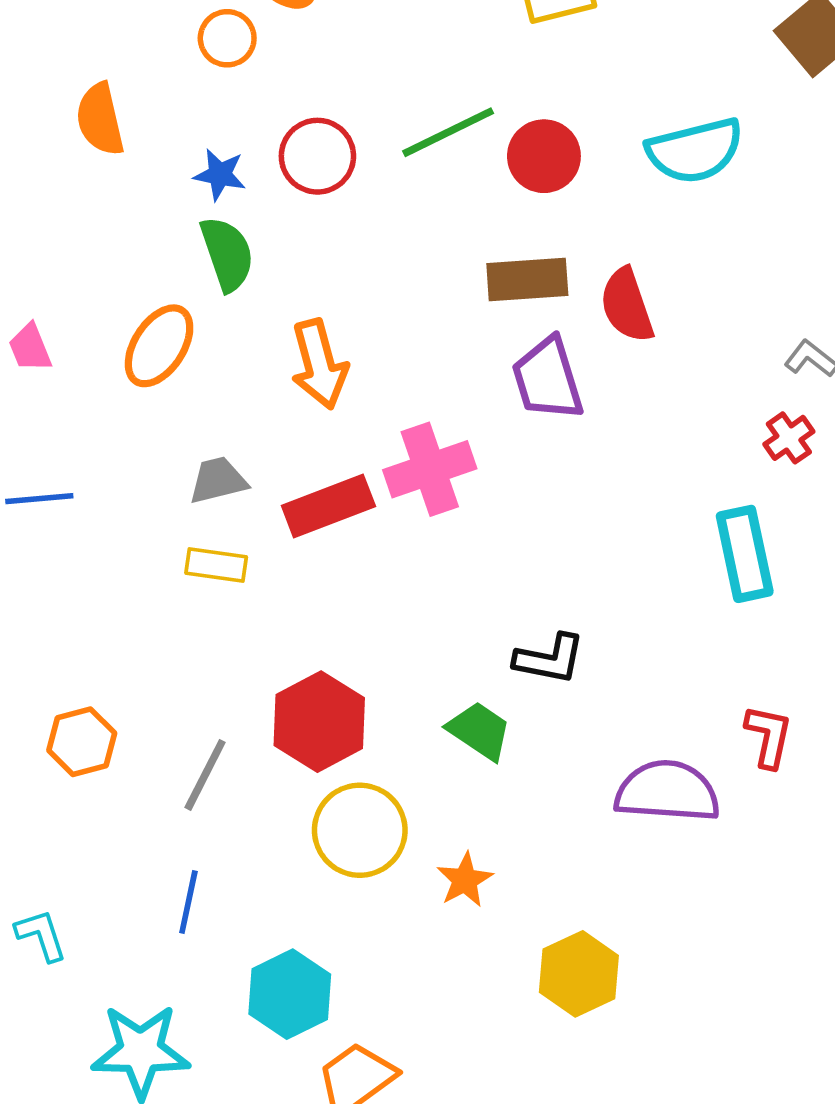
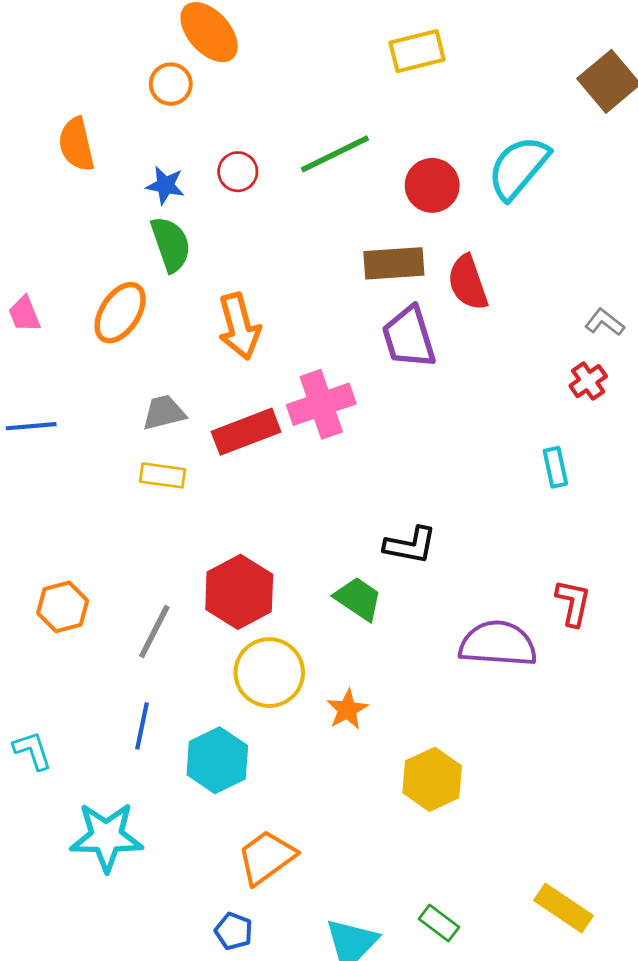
cyan semicircle: (695, 151) -> (518, 168), turned 144
red circle: (317, 156) -> (238, 172), size x0.7
red circle: (544, 156) -> (432, 185), moved
cyan rectangle: (745, 554) -> (555, 467), size x0.6
cyan hexagon: (290, 994) -> (217, 760), moved

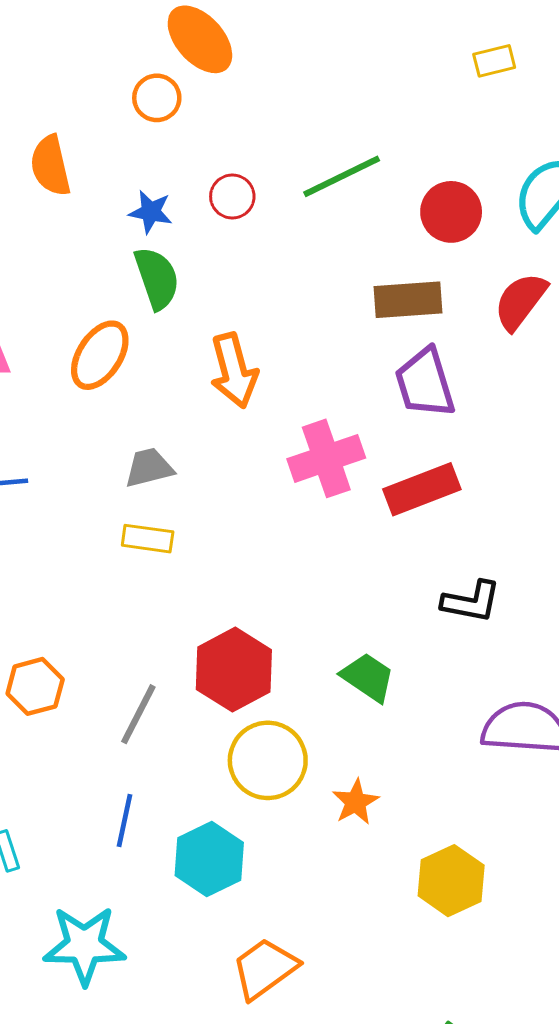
yellow rectangle: (417, 51) -> (494, 61), moved, size x0.7
red semicircle: (468, 283) -> (520, 301), moved, turned 56
red rectangle: (246, 432) -> (422, 489), moved
black L-shape: (410, 545) -> (471, 602), moved

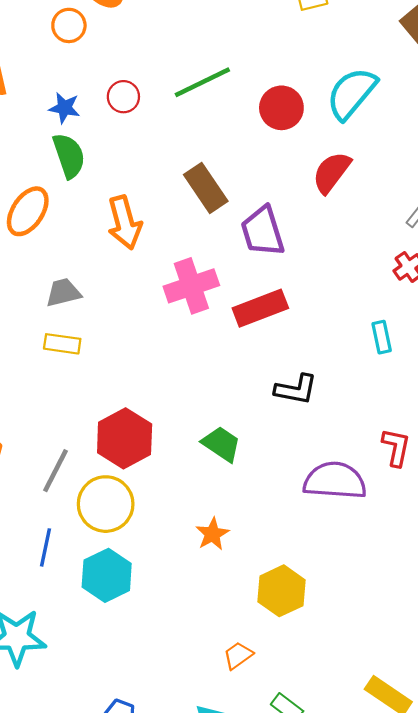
brown rectangle: (408, 300) -> (206, 188), moved, turned 60
yellow circle: (268, 760) -> (106, 504), moved
orange trapezoid: (265, 968) -> (238, 655), moved, size x0.6

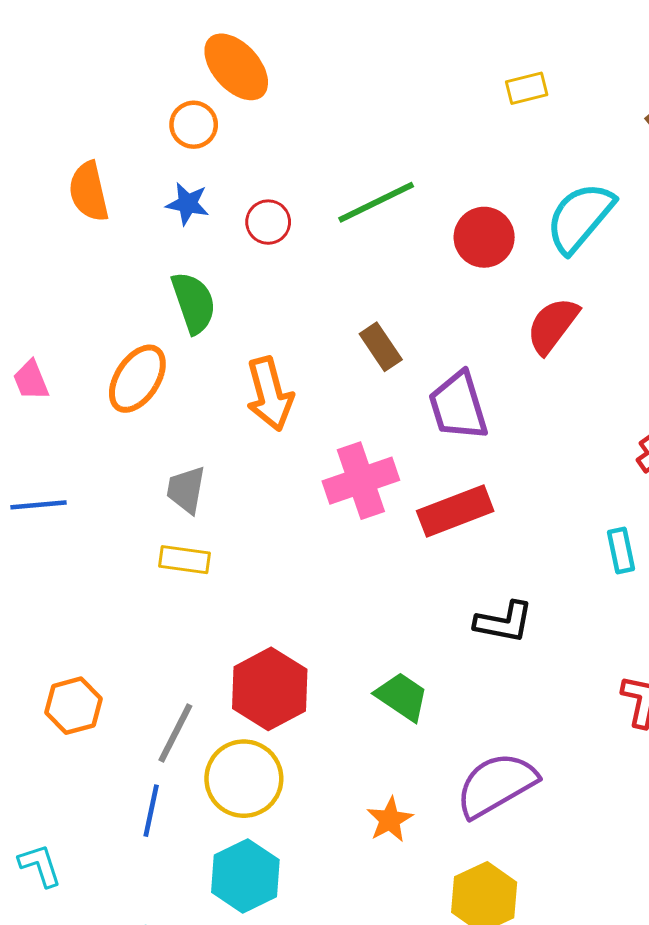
blue star: (64, 108) -> (188, 204), moved
brown rectangle: (206, 188) -> (381, 347), size x0.7
gray trapezoid: (63, 293) -> (186, 490), turned -66
purple semicircle: (335, 481) -> (496, 785), moved, turned -34
blue line: (46, 547) -> (151, 811), moved

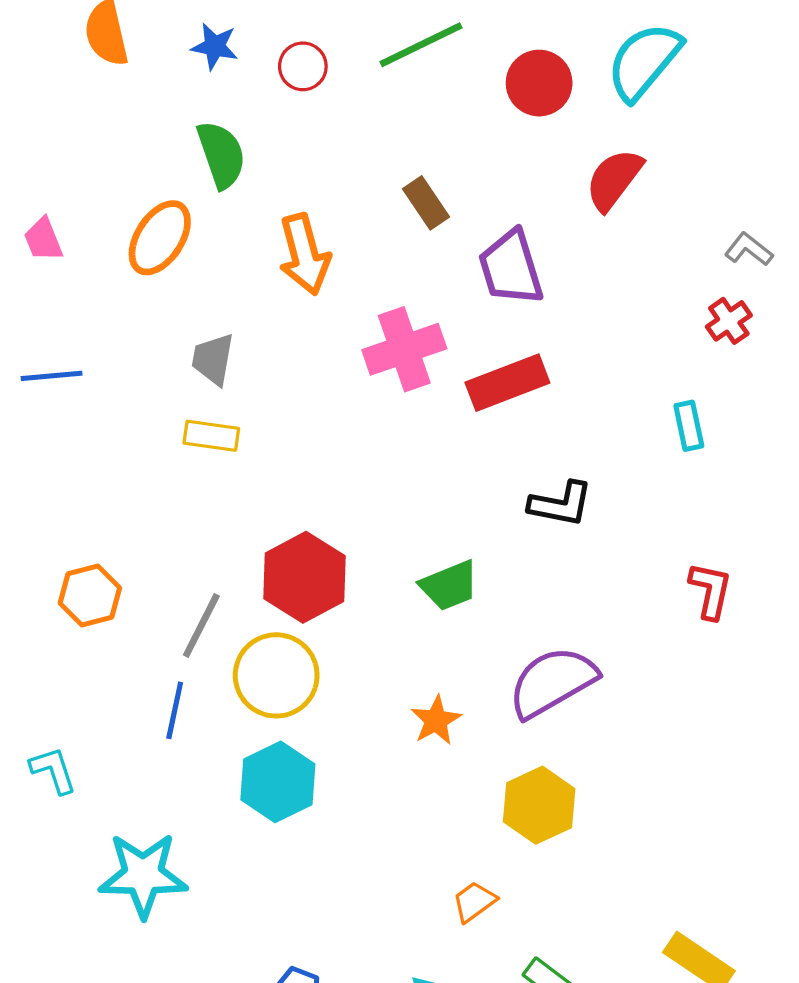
green trapezoid: (402, 697) -> (449, 586), turned 124

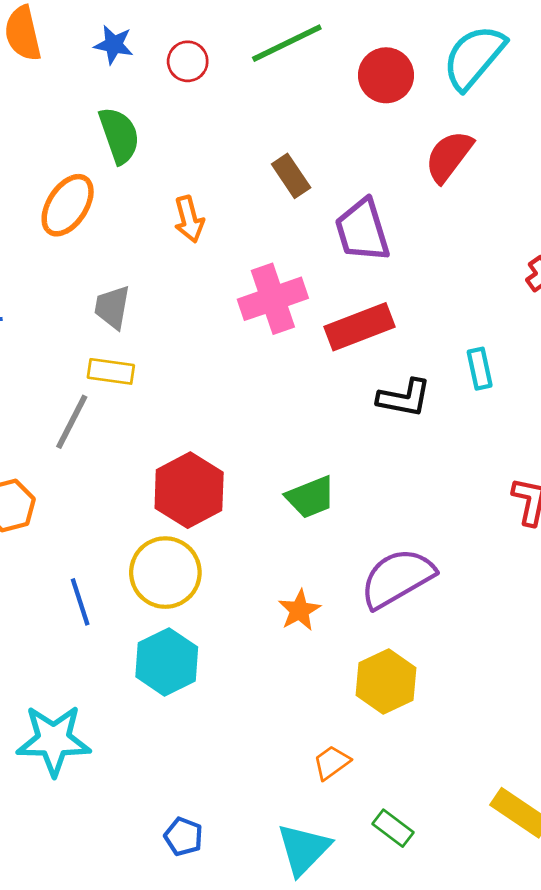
orange arrow: (304, 254) -> (189, 219), size x0.7
cyan rectangle: (689, 426) -> (480, 369), moved
black L-shape: (561, 504) -> (404, 398), moved
gray line: (201, 625) -> (72, 422), moved
blue line: (175, 710) -> (80, 602), turned -30

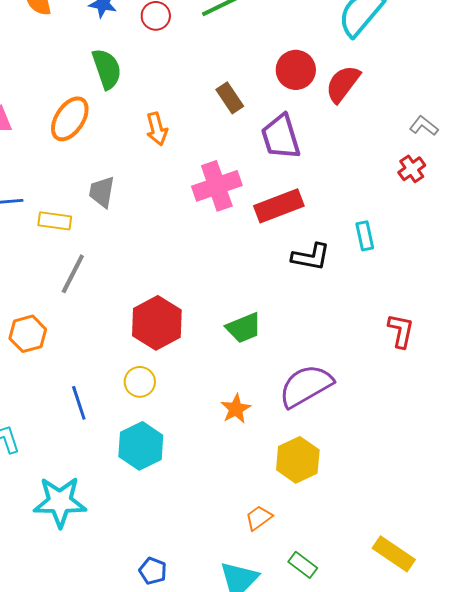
red circle: (386, 75) -> (296, 70), moved
yellow rectangle: (111, 371) -> (55, 221), moved
yellow circle: (165, 573) -> (140, 382), size x0.6

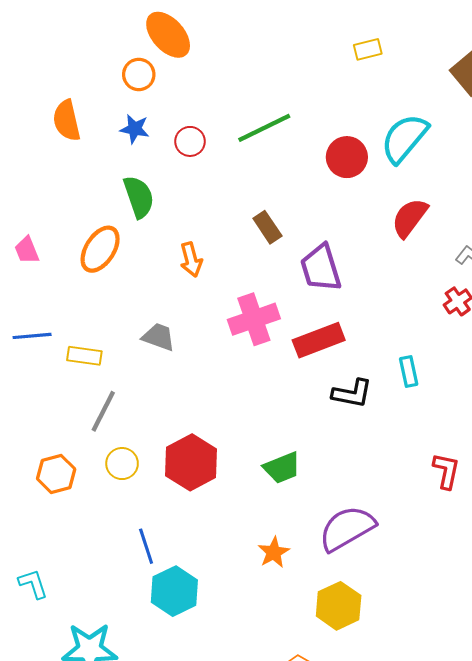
red circle: (296, 70) -> (347, 157), moved
red semicircle: (343, 84) -> (410, 218), moved
gray trapezoid: (102, 192) -> (159, 337), moved, turned 100
yellow circle: (140, 382) -> (122, 464), moved
blue line: (79, 403) -> (146, 546), moved

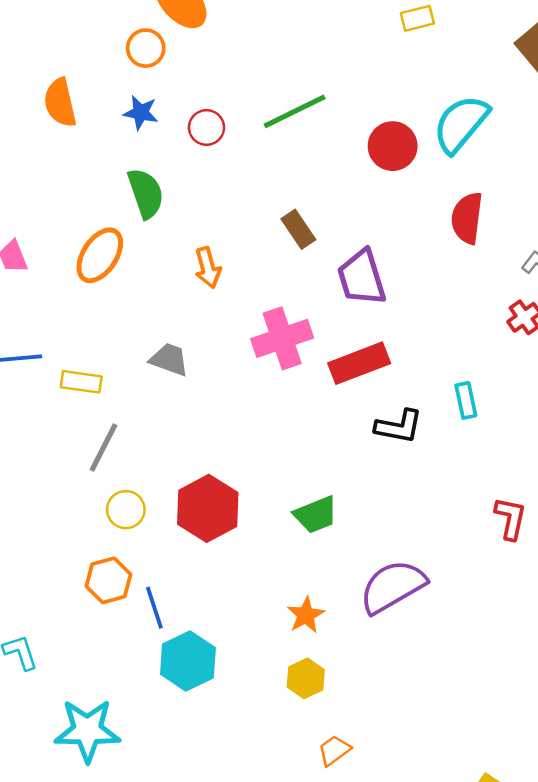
red semicircle: (410, 218) -> (467, 218), turned -30
orange hexagon: (56, 474) -> (108, 580), moved
yellow hexagon: (339, 606) -> (306, 678), moved, size x0.7

